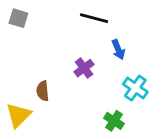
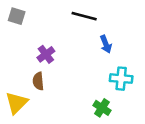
purple cross: (84, 68) -> (46, 54), moved
cyan cross: (135, 88) -> (121, 79), turned -30

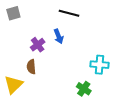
gray square: (17, 16) -> (13, 13), turned -32
blue arrow: (106, 44) -> (59, 36), moved

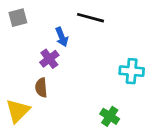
blue arrow: (59, 36) -> (62, 37), moved
cyan cross: (99, 65) -> (132, 71), moved

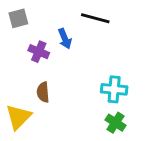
purple cross: (49, 59) -> (39, 52), moved, turned -30
cyan cross: (132, 71) -> (114, 89), moved

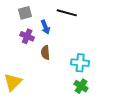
gray square: (18, 18) -> (25, 13), moved
brown semicircle: (43, 92) -> (45, 53), moved

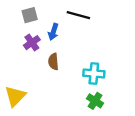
blue arrow: (45, 27) -> (53, 32), turned 40
purple cross: (27, 36) -> (32, 43), turned 32

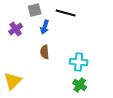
gray square: (30, 15) -> (35, 10), moved
purple cross: (32, 43) -> (16, 29), moved

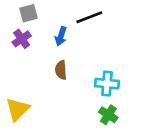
gray square: (35, 10) -> (28, 13), moved
black line: (66, 13) -> (89, 17), turned -36

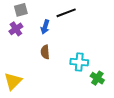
green cross: (108, 115) -> (97, 78), moved

